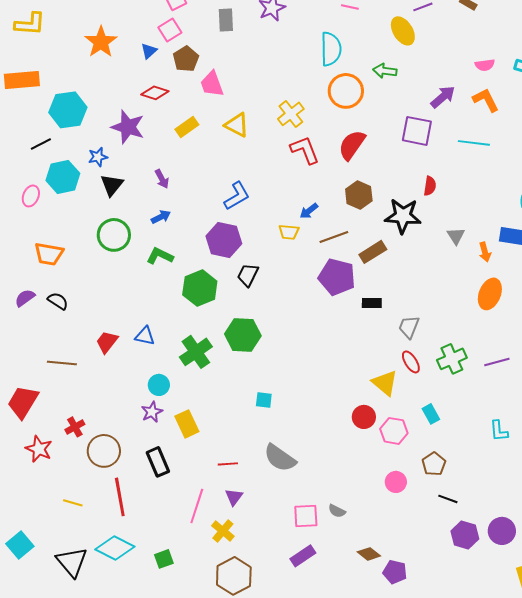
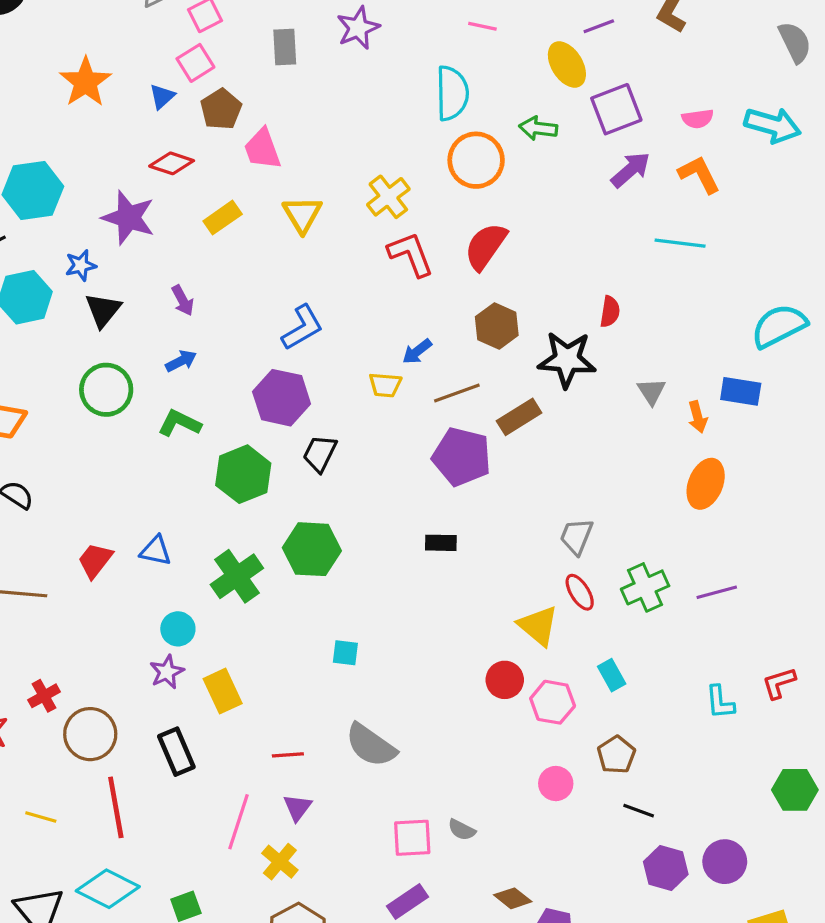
yellow triangle: (237, 125) -> (302, 214), turned 32
purple square: (417, 131) -> (616, 109), moved, turned -32
black rectangle: (372, 303) -> (441, 543), moved

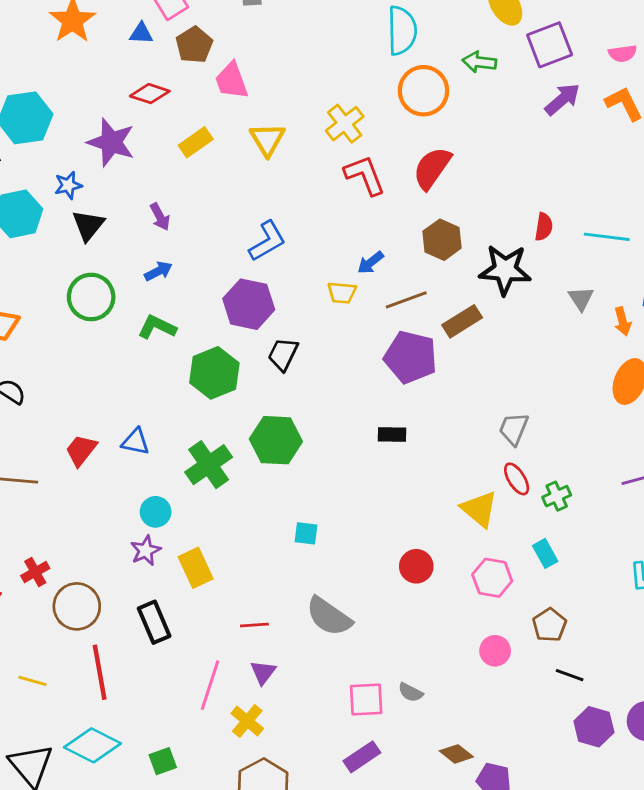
blue triangle: (162, 96) -> (141, 33), turned 45
cyan line: (680, 243) -> (607, 237), moved
green cross: (645, 587) -> (557, 496), moved, size x0.7
red circle: (505, 680) -> (416, 566), moved

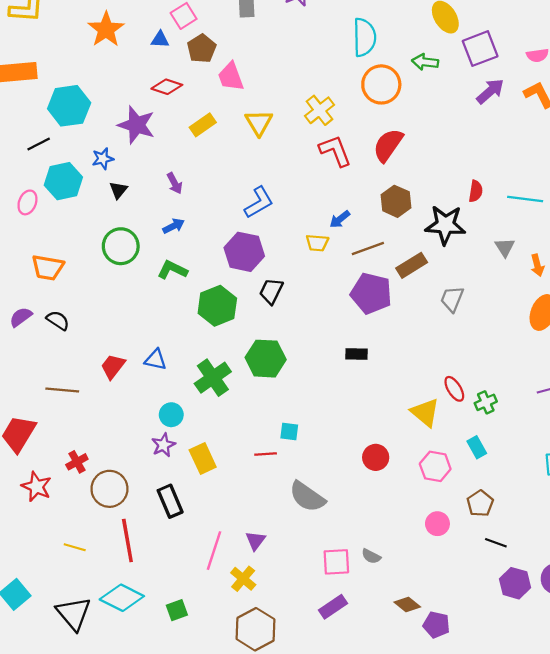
black triangle: (88, 225) -> (118, 190), size x0.7
gray trapezoid: (514, 429) -> (452, 299), moved
red line: (254, 625) -> (266, 454), moved

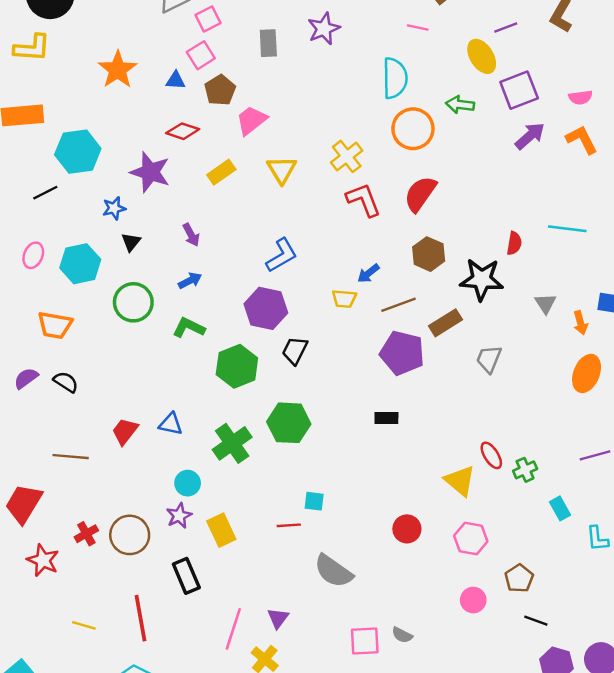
pink trapezoid: (231, 77) -> (251, 120), turned 72
cyan hexagon: (63, 181) -> (80, 264), moved
cyan line: (525, 199) -> (567, 229), moved
cyan rectangle: (477, 447) -> (560, 508), moved
brown circle: (109, 489) -> (130, 535), moved

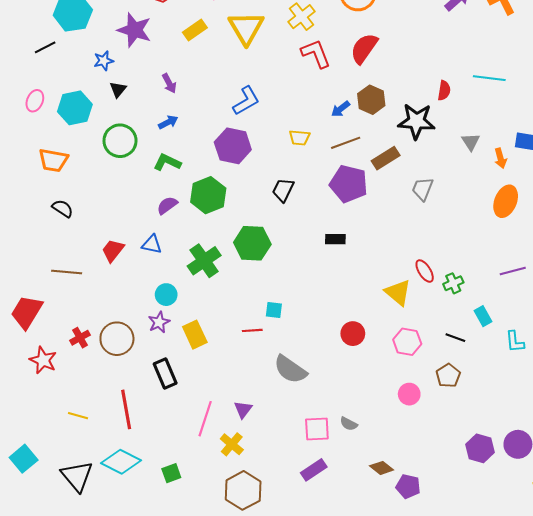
yellow triangle: (282, 170) -> (246, 28), size x1.4
blue arrow: (368, 273) -> (340, 109), moved
black trapezoid: (295, 351) -> (283, 190), moved
purple semicircle: (26, 378) -> (167, 205), moved
black line: (536, 621) -> (455, 338), moved

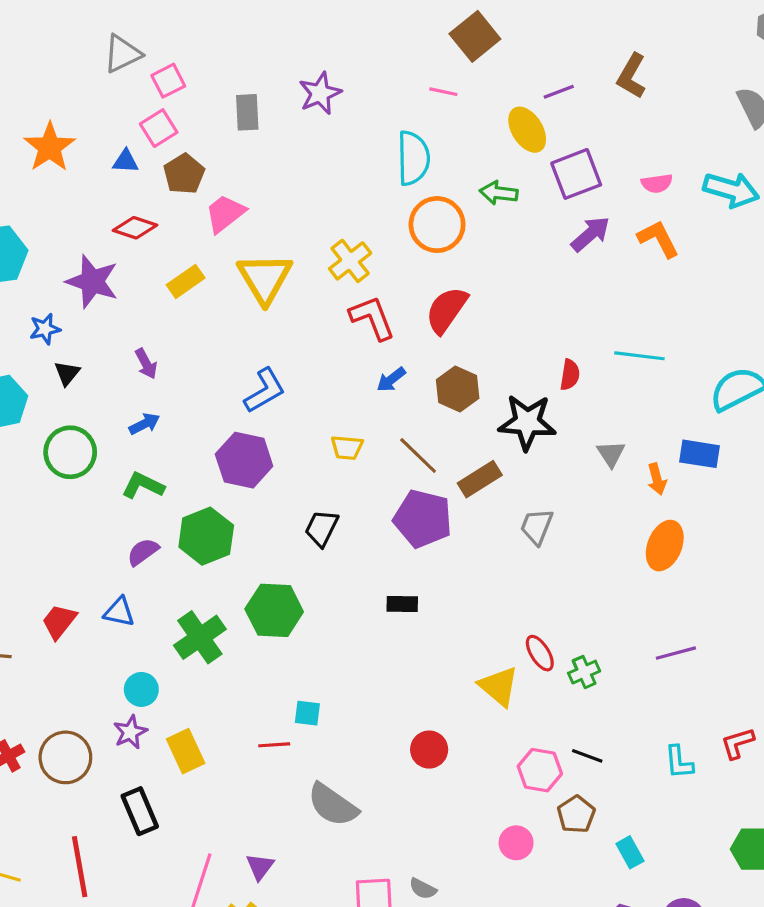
blue arrow: (340, 109) -> (391, 380), moved
brown line: (346, 143) -> (418, 455), turned 64
cyan rectangle: (483, 316) -> (630, 852), moved
pink hexagon: (407, 342) -> (540, 770), moved

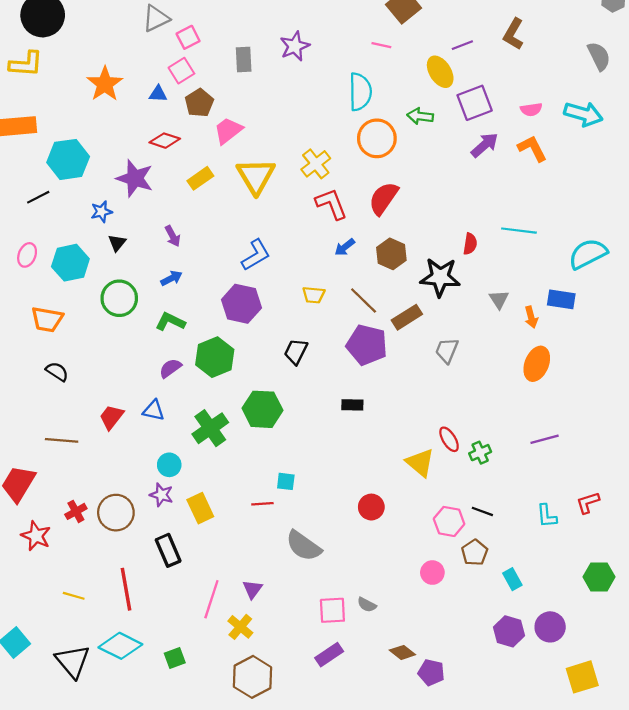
purple star: (130, 732) -> (161, 495), turned -30

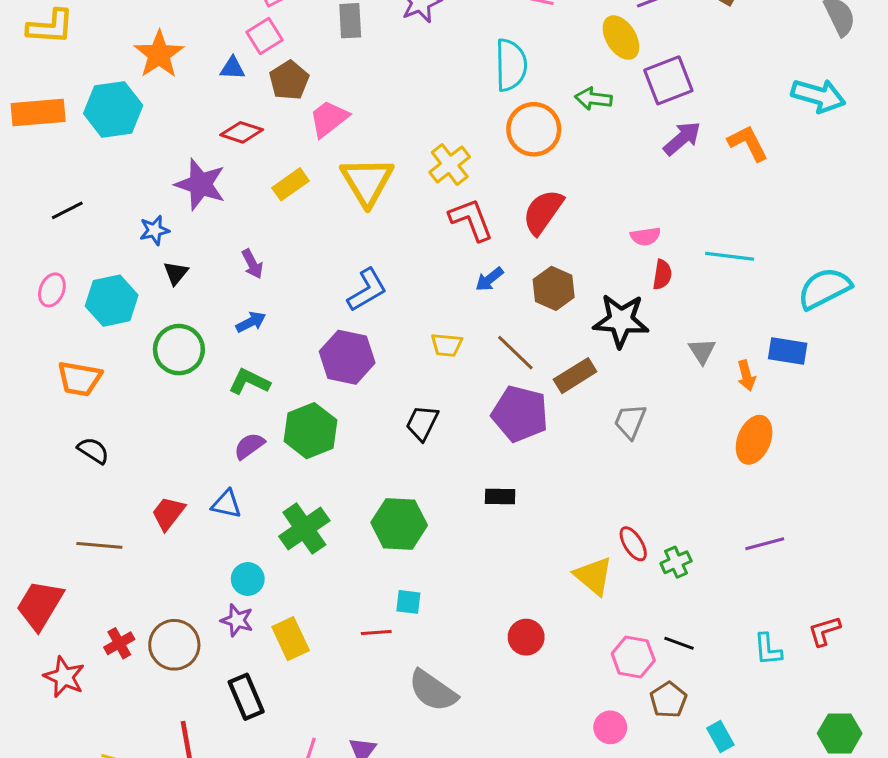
pink semicircle: (531, 109) -> (645, 236), moved
cyan hexagon: (68, 159) -> (113, 109), moved
green hexagon: (262, 409) -> (399, 524), moved

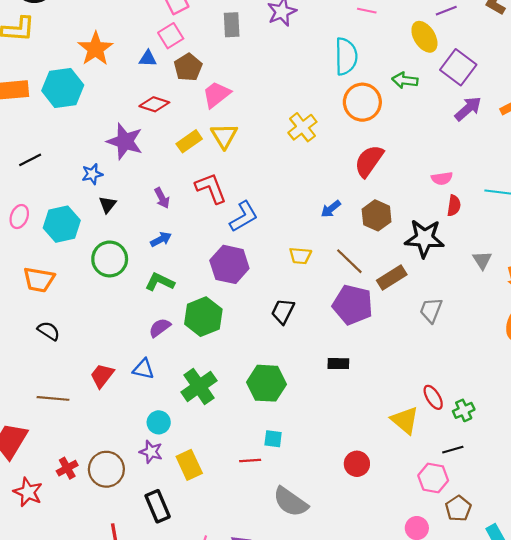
purple square: (668, 80) -> (458, 67), turned -32
yellow triangle: (367, 181) -> (224, 136), moved, size x0.7
red L-shape: (471, 220) -> (211, 188), moved
black line: (679, 643) -> (453, 450), moved, turned -36

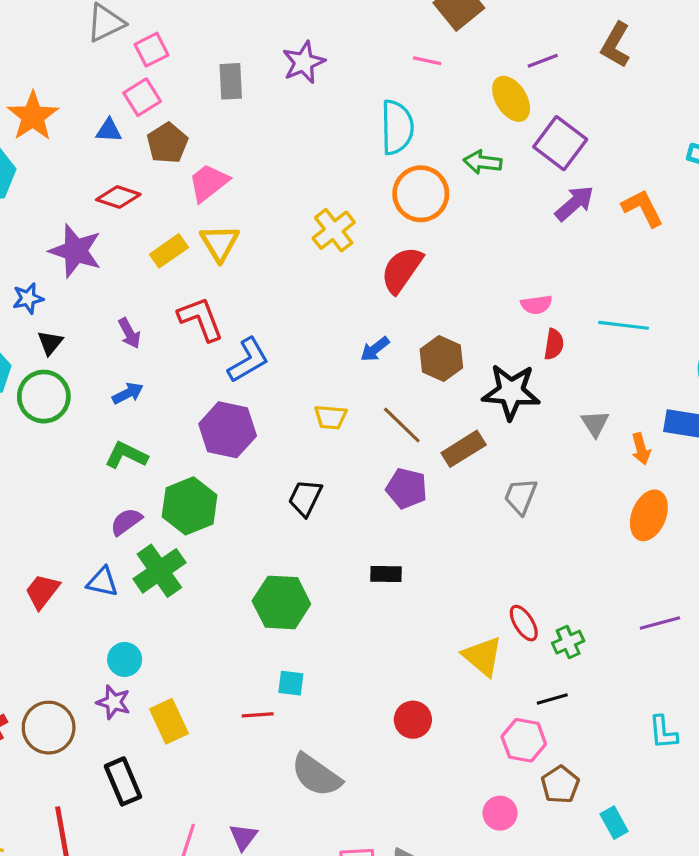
red semicircle: (369, 161) -> (402, 270), moved
green circle: (110, 259) -> (44, 397), moved
purple pentagon: (353, 305) -> (407, 488), size x0.7
green cross: (199, 386) -> (159, 571), moved

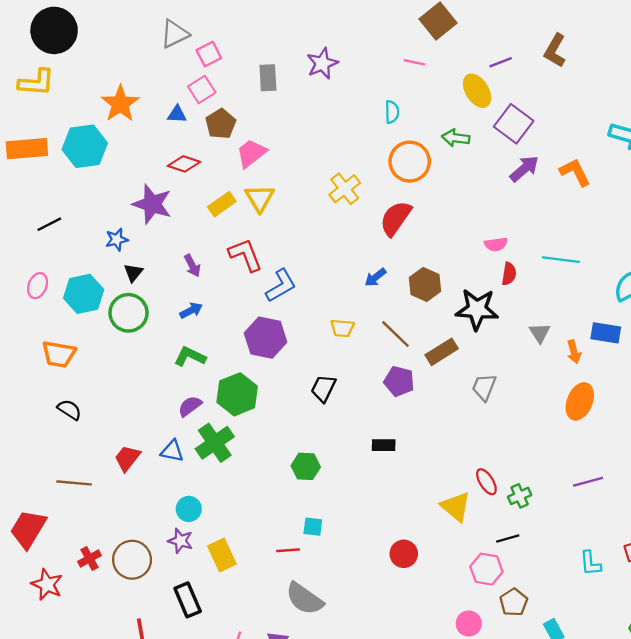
cyan semicircle: (397, 127) -> (392, 112), size x0.6
green hexagon: (281, 602) -> (306, 466), size x0.7
gray semicircle: (316, 775) -> (305, 599), moved

